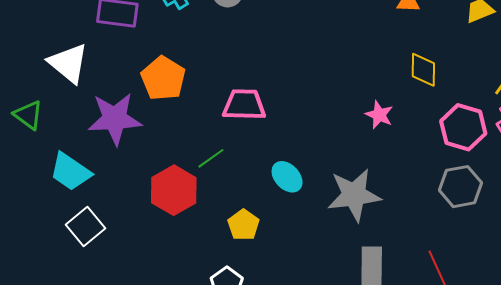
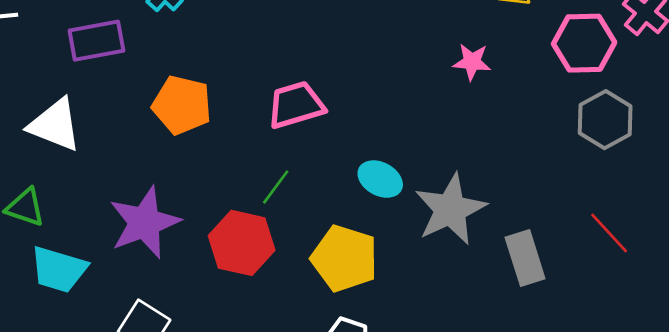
purple star: (115, 119) -> (144, 223), moved
cyan trapezoid: (70, 172) -> (59, 269), moved
gray star: (354, 195) -> (450, 209), moved
yellow pentagon: (243, 225) -> (345, 258), size x1.6

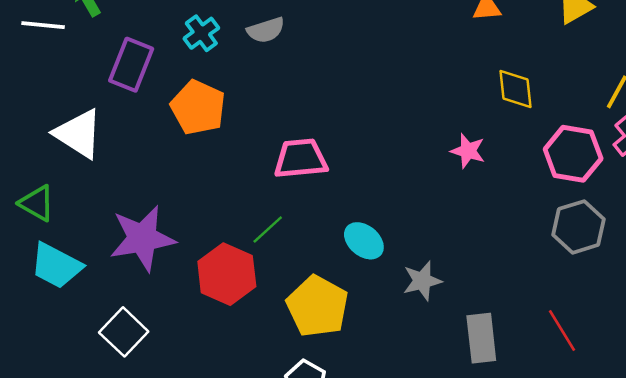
purple rectangle: (96, 41) -> (131, 65), turned -69
orange pentagon: (182, 105) -> (198, 107), moved
gray star: (450, 209) -> (422, 281), size x0.6

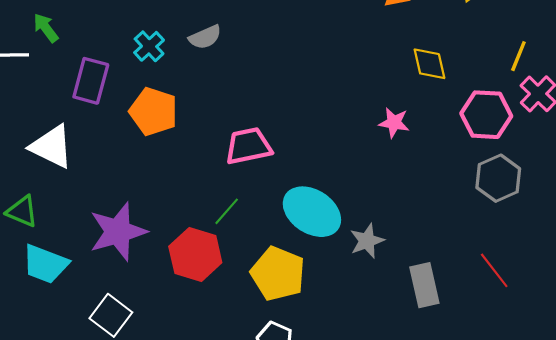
cyan ellipse: (364, 241) -> (312, 212), size x1.6

